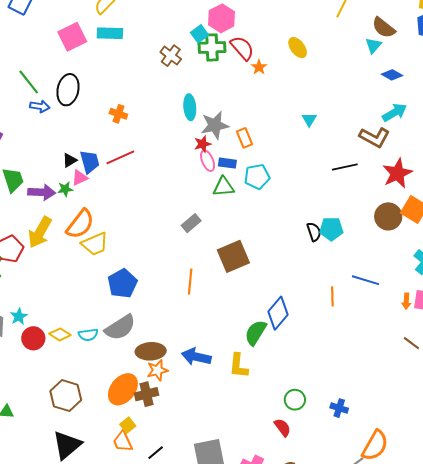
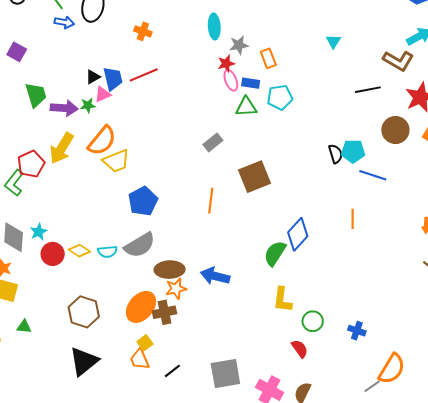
gray star: (215, 125) -> (239, 45), size x0.7
brown circle: (388, 216) -> (395, 130), moved
blue line: (366, 280) -> (373, 175), moved
yellow L-shape: (238, 366) -> (282, 300), moved

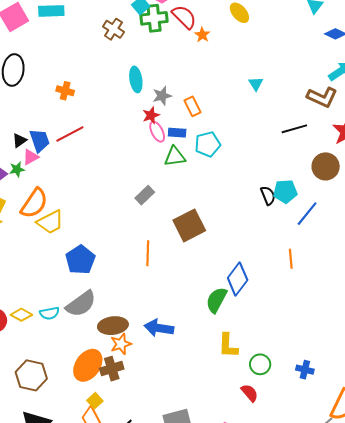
blue line: (373, 175) -> (307, 214), turned -64

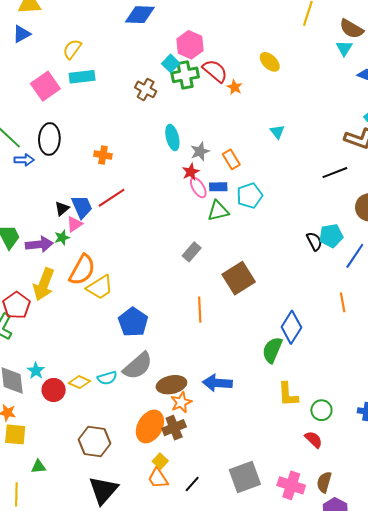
cyan triangle: (256, 84) -> (277, 132), moved

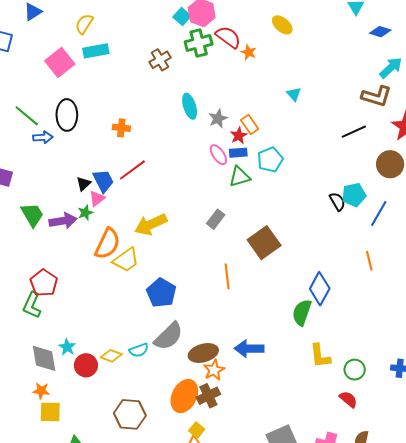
cyan square: (171, 63) -> (182, 17), moved
brown cross: (146, 89) -> (160, 60), turned 35
red star: (191, 172) -> (239, 136), moved
yellow arrow: (44, 284) -> (151, 224), moved, turned 48

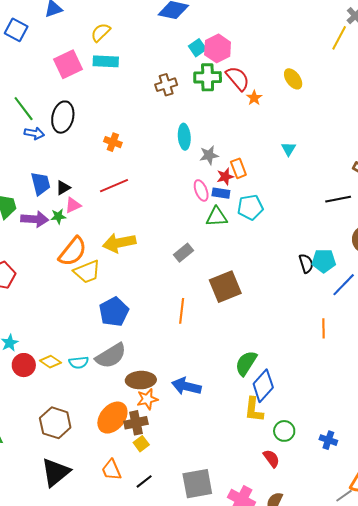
blue trapezoid: (103, 181) -> (41, 184), moved
blue diamond: (320, 289) -> (263, 386), moved
yellow square: (197, 430) -> (141, 444), moved

